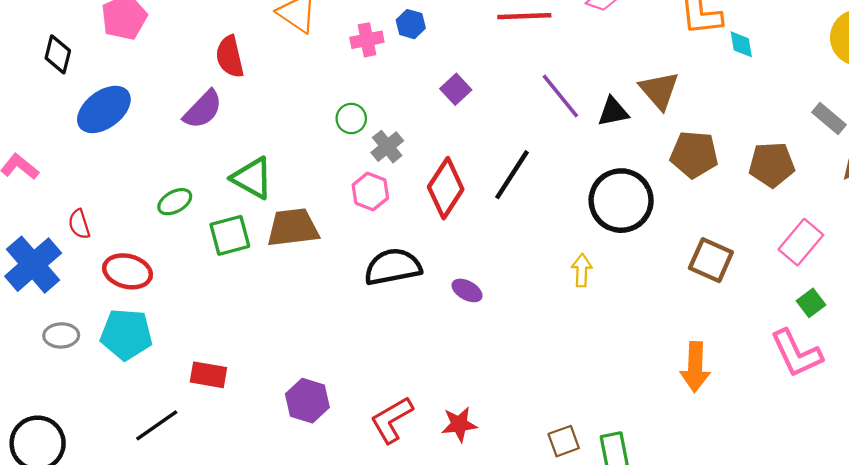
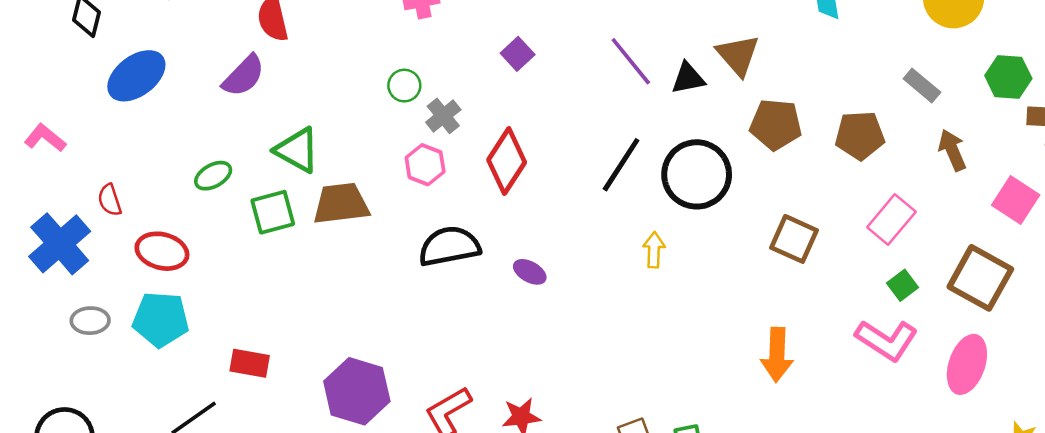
black line: (512, 175) -> (621, 165), moved
pink L-shape: (796, 353) -> (887, 340), turned -32
purple hexagon: (307, 401) -> (357, 391), size x1.4

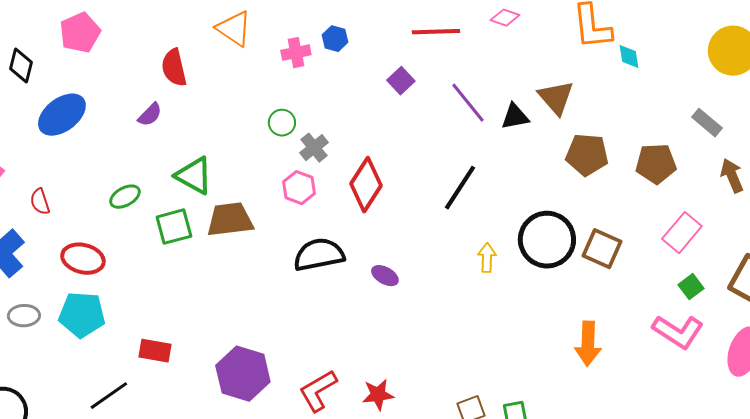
purple square: (518, 54) -> (401, 81), moved
purple semicircle: (244, 76) -> (150, 115), size x0.7
black circle: (697, 174) -> (547, 240), moved
red semicircle: (110, 200) -> (40, 202), moved

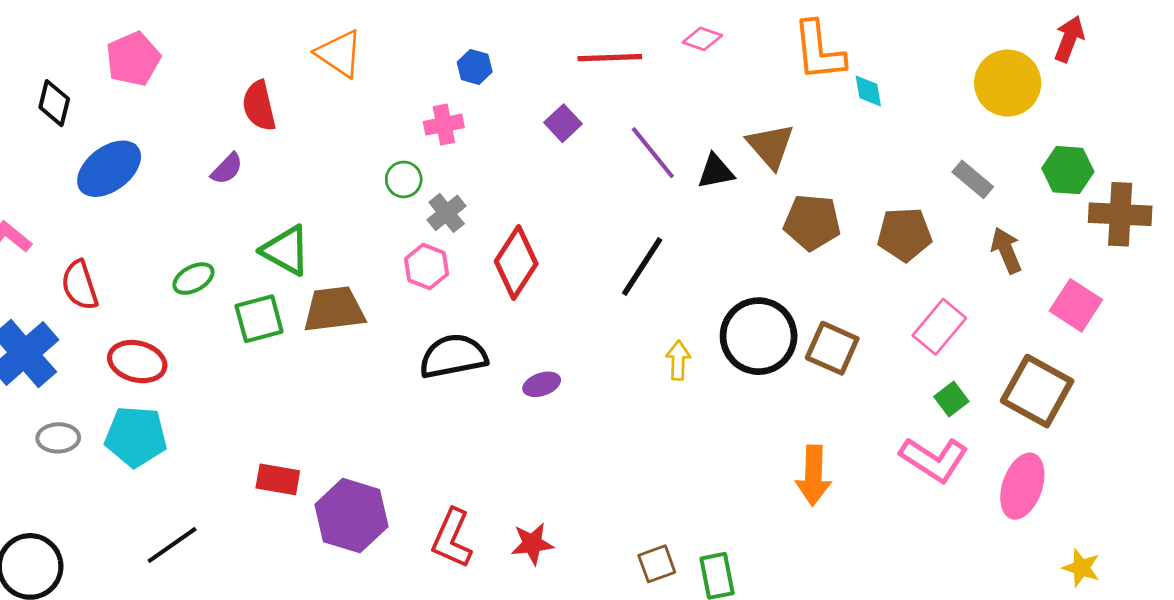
pink cross: (296, 53) -> (444, 125), moved
red semicircle: (40, 202) -> (80, 285), size x1.4
purple ellipse: (385, 276) -> (542, 384), turned -48
red rectangle: (155, 351) -> (278, 479), moved
red L-shape: (318, 391) -> (452, 538), turned -36

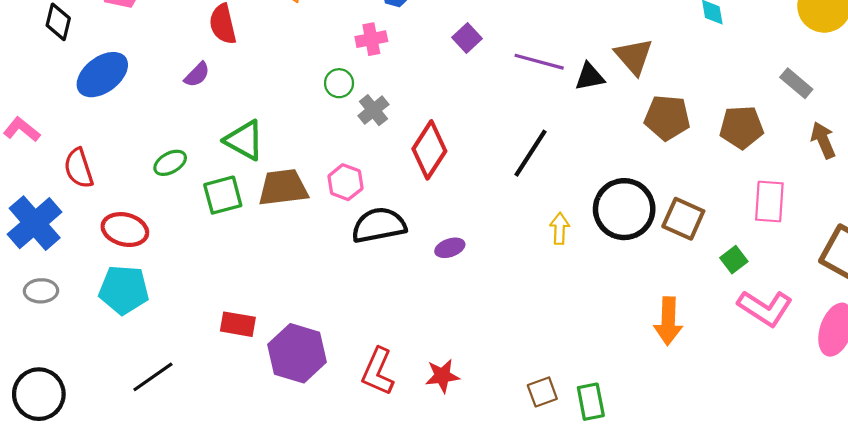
purple line: (653, 153) -> (539, 62), turned -36
pink hexagon: (426, 266) -> (345, 182), moved
pink rectangle: (939, 327) -> (769, 202), turned -36
green square: (951, 399) -> (734, 260), moved
gray ellipse: (58, 438) -> (41, 291), moved

